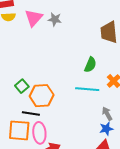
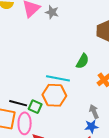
green square: (22, 86) -> (35, 107), moved, turned -32
cyan line: (87, 89) -> (58, 78), moved
orange hexagon: (42, 96) -> (54, 95), moved

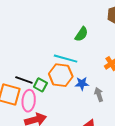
green semicircle: (82, 61) -> (81, 34), moved
blue star: (91, 126) -> (82, 84), moved

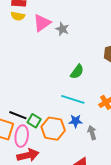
cyan line: (66, 59) -> (73, 99), moved
orange hexagon: (61, 75) -> (53, 129), moved

